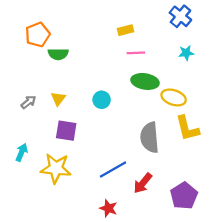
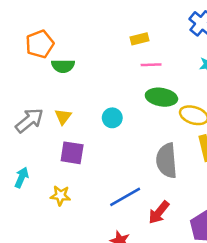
gray arrow: (28, 102) -> (29, 120), size x1.6
yellow star: (56, 168) -> (60, 196), size x0.6

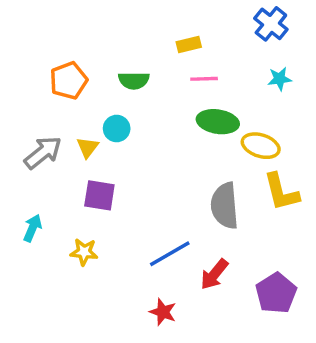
orange pentagon: (40, 44) -> (69, 80), moved
green semicircle: (63, 66) -> (134, 80), moved
cyan circle: (112, 118) -> (117, 129), moved

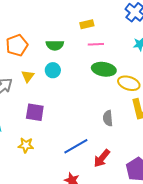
cyan circle: (117, 129) -> (53, 70), moved
yellow triangle: (87, 147) -> (28, 76), moved
gray semicircle: (225, 206) -> (108, 118), size x0.6

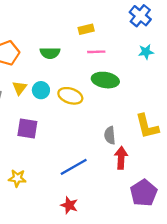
cyan circle: (53, 70) -> (41, 90), moved
yellow ellipse: (129, 83) -> (70, 96), moved
yellow star: (26, 145) -> (17, 178), moved
red arrow: (102, 158) -> (121, 158), moved, turned 144

